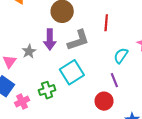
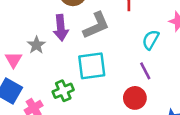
cyan square: (72, 72) -> (92, 66), turned 30

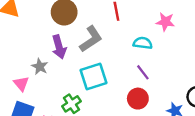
cyan semicircle: (151, 40) -> (143, 43), turned 78

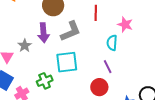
pink star: (165, 22) -> (125, 25), moved
cyan semicircle: (143, 43) -> (112, 43), turned -105

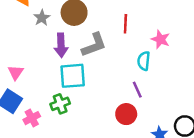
gray star: (25, 46) -> (42, 18), moved
cyan square: (67, 62) -> (73, 76), moved

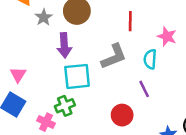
gray L-shape: (94, 45) -> (114, 56), moved
red circle: (126, 114) -> (122, 115), moved
pink cross: (32, 118) -> (46, 122), moved, turned -35

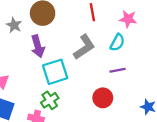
cyan semicircle: (150, 59) -> (117, 42), turned -144
purple line: (144, 89) -> (118, 70), turned -63

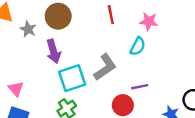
gray L-shape: (84, 47) -> (105, 67), moved
purple line: (118, 70) -> (140, 87), moved

